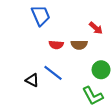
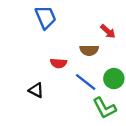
red semicircle: (56, 45) -> (59, 63), moved
blue line: (53, 73) -> (86, 82), moved

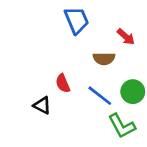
blue trapezoid: (46, 17) -> (77, 20), moved
red semicircle: (59, 63) -> (63, 83), moved, turned 63

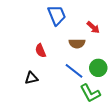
red semicircle: (63, 83) -> (41, 51), moved
black triangle: (42, 105) -> (31, 78), turned -40

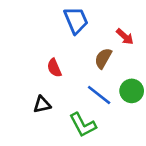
brown semicircle: (77, 44) -> (103, 58), turned 119
green L-shape: (90, 93) -> (83, 125), moved

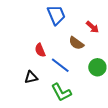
brown semicircle: (103, 58) -> (76, 43), turned -84
blue line: (99, 95) -> (60, 65), moved

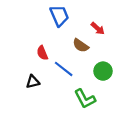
green L-shape: (61, 92) -> (85, 99), moved

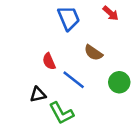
red arrow: (98, 28) -> (111, 13), moved
green L-shape: (85, 99) -> (61, 113), moved

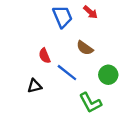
red arrow: (111, 13) -> (90, 12), moved
green L-shape: (61, 113) -> (90, 103), moved

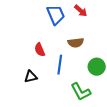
brown semicircle: (85, 48) -> (76, 43), turned -42
blue line: (67, 73) -> (60, 65), turned 60

